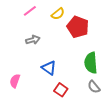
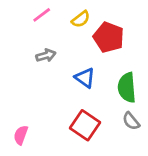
blue triangle: (49, 68) -> (85, 78), moved
pink semicircle: (15, 81) -> (21, 135), moved
red square: (61, 90) -> (85, 125), size x1.5

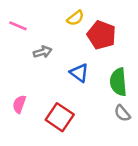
pink line: (42, 15) -> (18, 26), moved, turned 60
red square: (85, 125) -> (60, 117), moved
pink semicircle: (21, 135) -> (19, 104), moved

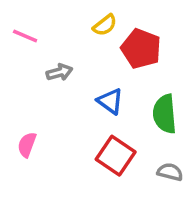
gray semicircle: (122, 113) -> (170, 172), moved, turned 144
red square: (60, 117) -> (116, 156), moved

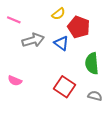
gray arrow: (59, 72) -> (33, 40), size x1.5
blue triangle: (110, 101) -> (61, 43), moved
pink semicircle: (27, 145) -> (15, 81), turned -88

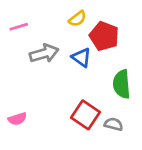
pink line: (14, 20) -> (19, 27), turned -40
pink semicircle: (15, 81) -> (17, 119), moved, turned -40
gray semicircle: (95, 96) -> (114, 124), moved

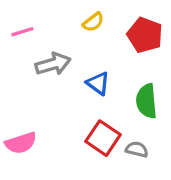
red pentagon: (104, 36) -> (145, 35), moved
blue triangle: (81, 57) -> (98, 83), moved
pink semicircle: (17, 119) -> (21, 143), size x1.4

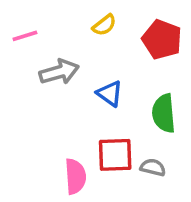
red square: (103, 138) -> (115, 155), turned -36
pink semicircle: (21, 143) -> (75, 176), moved, turned -76

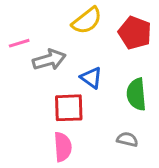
yellow semicircle: (104, 25) -> (87, 21), size x1.5
pink line: (25, 36) -> (19, 43), moved
red square: (115, 155) -> (69, 108), moved

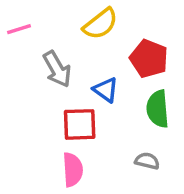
red pentagon: (135, 33) -> (149, 59), moved
pink line: (19, 43) -> (19, 29), moved
gray arrow: (49, 60) -> (57, 69), turned 76

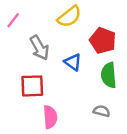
pink line: (19, 29) -> (13, 20), turned -35
red square: (80, 124) -> (32, 86), moved

